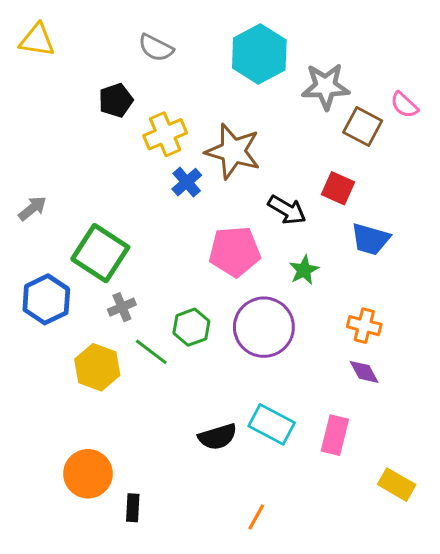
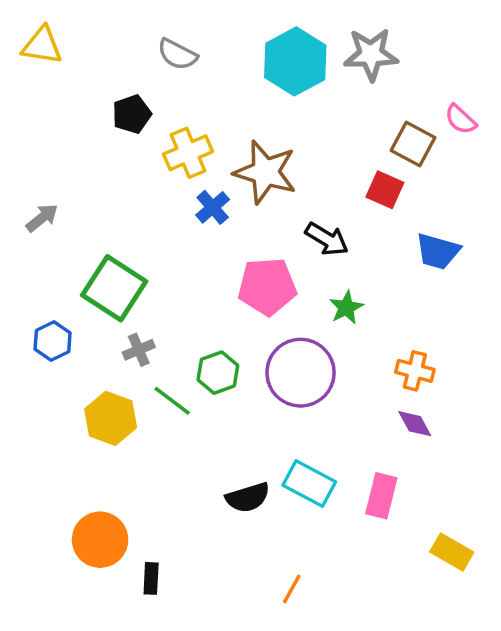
gray star: (326, 86) -> (371, 54), moved
red square: (338, 188) -> (385, 190), moved
gray arrow: (32, 208) -> (42, 218), moved
blue trapezoid: (370, 239) -> (438, 251), moved
blue hexagon: (46, 299) -> (53, 341), size x0.7

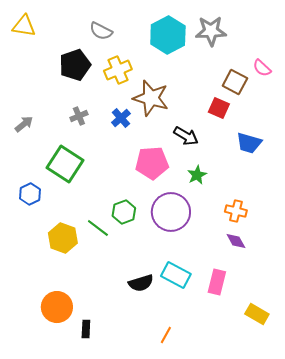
black pentagon: (132, 114) -> (75, 65), size x1.4
yellow cross: (188, 153) -> (118, 70), moved
gray cross: (139, 350) -> (79, 116), moved

